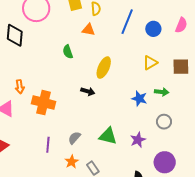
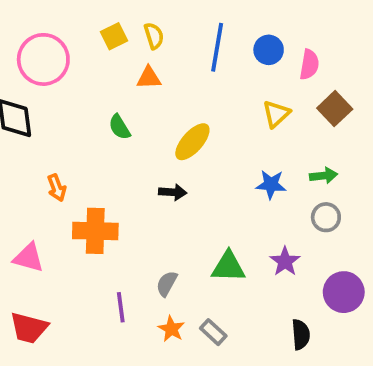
pink semicircle: (181, 25) -> (309, 65), moved
brown square: (181, 67) -> (335, 109), turned -30
yellow ellipse: (104, 68) -> (192, 142), turned 30
orange arrow: (20, 87) -> (57, 188), moved
green arrow: (162, 92) -> (324, 176), moved

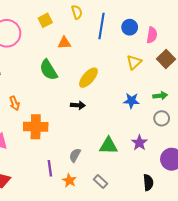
yellow semicircle: (154, 36) -> (77, 12), moved
green semicircle: (119, 127) -> (49, 70), size x1.5
orange star: (171, 329) -> (69, 180), moved

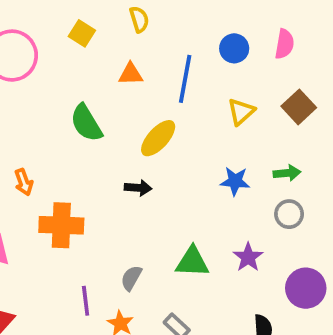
yellow square: (45, 20) -> (82, 33), turned -32
blue line: (102, 26) -> (185, 79), moved
pink semicircle: (152, 35) -> (284, 44), moved
orange triangle: (64, 43) -> (131, 74), moved

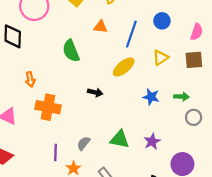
pink semicircle: (284, 44) -> (197, 32), moved
brown square: (299, 107) -> (194, 60), turned 30
yellow ellipse: (158, 138) -> (124, 67), moved
gray circle: (289, 214) -> (194, 117), moved

